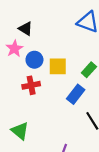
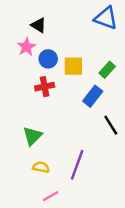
green triangle: (20, 131) -> (33, 136), turned 36

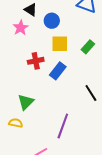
blue circle: (48, 59) -> (52, 21), moved
blue rectangle: (93, 96) -> (58, 71), moved
yellow semicircle: (41, 167) -> (16, 123), moved

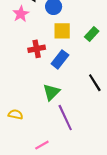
green triangle: (26, 102) -> (51, 92), moved
purple line: (63, 126) -> (65, 118), turned -45

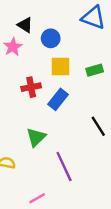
green rectangle: (92, 34) -> (95, 70), turned 32
green triangle: (51, 92) -> (36, 137), moved

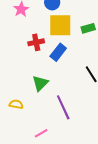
yellow square: (60, 66) -> (60, 25), size x1.4

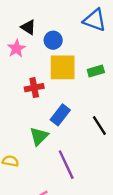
blue rectangle: (58, 52) -> (60, 115), moved

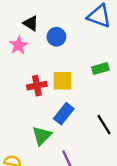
yellow square: (63, 67) -> (63, 81), moved, size x0.7

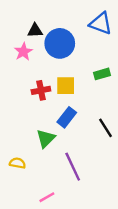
black triangle: (31, 23) -> (35, 31), turned -35
blue circle: (56, 37) -> (60, 43), size x1.6

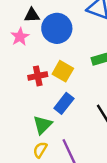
yellow square: (66, 86) -> (63, 71), turned 30
yellow semicircle: (18, 163) -> (40, 150), moved, turned -70

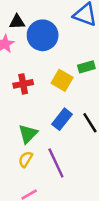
yellow square: (63, 71) -> (62, 80), moved
blue rectangle: (64, 103) -> (62, 119), moved

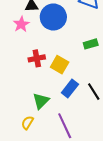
yellow square: (62, 80) -> (60, 65), moved
yellow semicircle: (26, 159) -> (27, 123), moved

